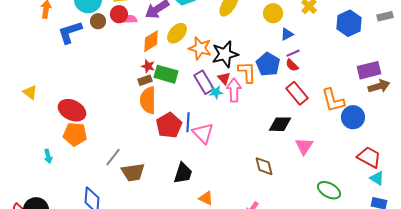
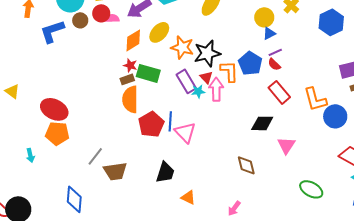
yellow circle: (273, 13) -> (264, 17), moved

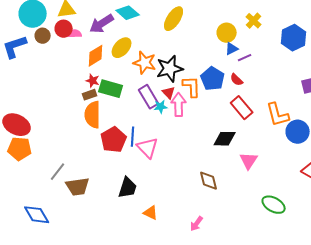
purple line: (275, 52) -> (245, 58), moved
blue diamond: (74, 199) -> (37, 215), turned -36

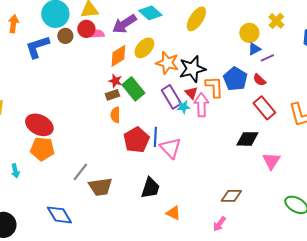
green rectangle: (111, 89) -> (133, 89), turned 35
orange semicircle: (93, 115) -> (115, 115), size x0.6
brown diamond: (209, 181) -> (231, 196), moved, turned -75

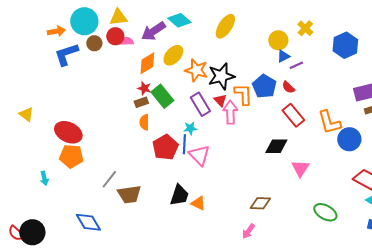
orange arrow: (13, 24) -> (56, 31), moved, turned 72
cyan star: (183, 107) -> (190, 128), moved
orange triangle: (173, 213) -> (198, 203), moved

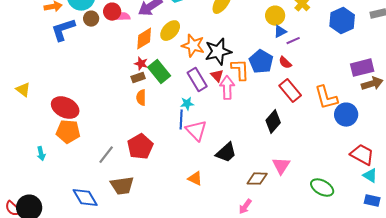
black diamond: (276, 146) -> (273, 122), turned -50
red pentagon: (165, 147) -> (140, 147), moved
pink triangle: (300, 168) -> (281, 166), moved
brown trapezoid: (129, 194) -> (122, 186), moved
black trapezoid: (179, 195) -> (226, 153), moved, turned 30

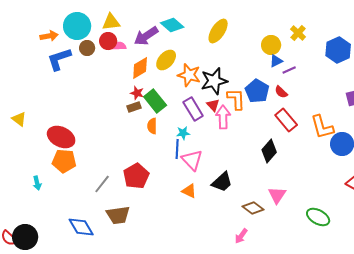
orange semicircle: (141, 98) -> (152, 126), moved
orange triangle: (195, 179) -> (189, 191), moved
brown diamond: (257, 179) -> (253, 208), turned 35

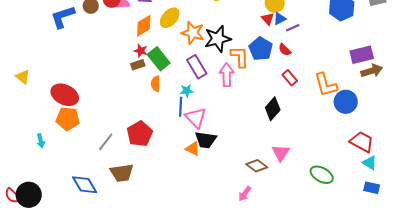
red triangle: (213, 105) -> (268, 19), moved
red rectangle: (286, 120) -> (290, 78), size x0.7
black trapezoid: (222, 182) -> (206, 140), moved, turned 50

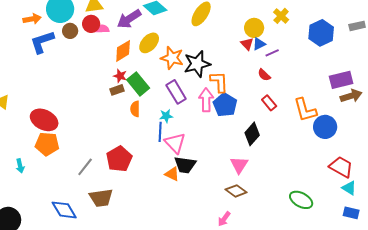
blue pentagon: (261, 49) -> (225, 105), moved
pink triangle: (281, 153) -> (239, 165), moved

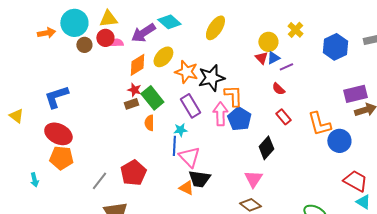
blue L-shape: (42, 42) -> (56, 97), moved

